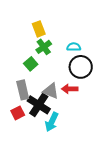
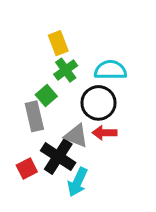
cyan semicircle: (74, 47) -> (110, 70), size x1.5
black circle: (81, 67) -> (98, 103), moved
gray rectangle: (23, 90) -> (34, 116), moved

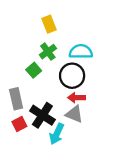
yellow rectangle: (58, 43) -> (49, 24), moved
gray rectangle: (34, 116) -> (16, 99), moved
gray triangle: (76, 136) -> (74, 114), moved

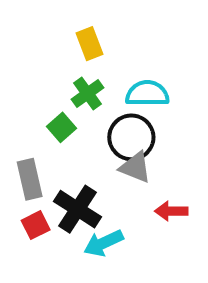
red arrow: (76, 98) -> (171, 211), moved
gray triangle: (74, 114) -> (135, 167), moved
cyan arrow: (57, 134) -> (103, 243), turned 40

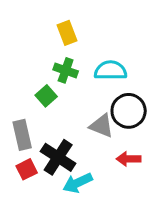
green cross: (87, 93) -> (66, 70), turned -35
black circle: (131, 137) -> (129, 111), moved

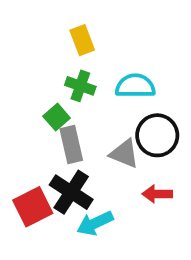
gray rectangle: (22, 135) -> (71, 145), moved
red square: (27, 169) -> (33, 207), size x1.5

